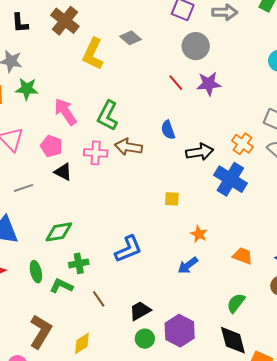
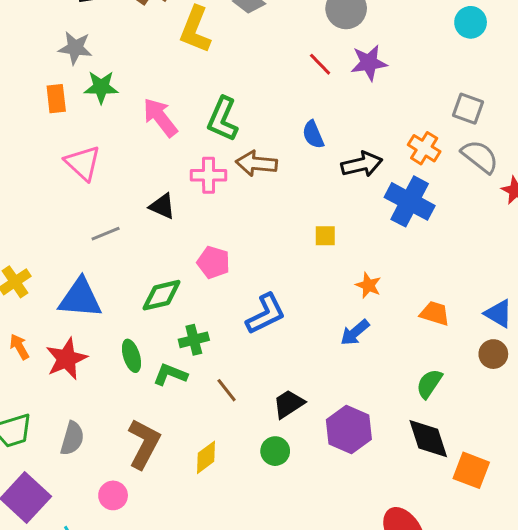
pink pentagon: (51, 146) -> (213, 262), moved
green circle: (145, 339) -> (275, 451), moved

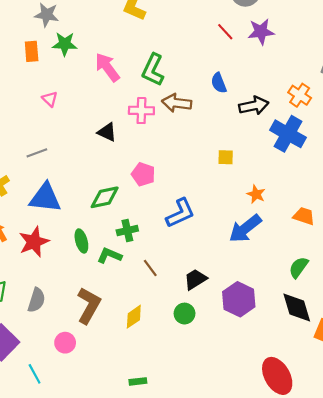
pink triangle: (83, 163) -> (50, 99), size x0.6
gray line: (106, 234) -> (37, 153), moved
blue arrow: (355, 333) -> (245, 229), size x1.5

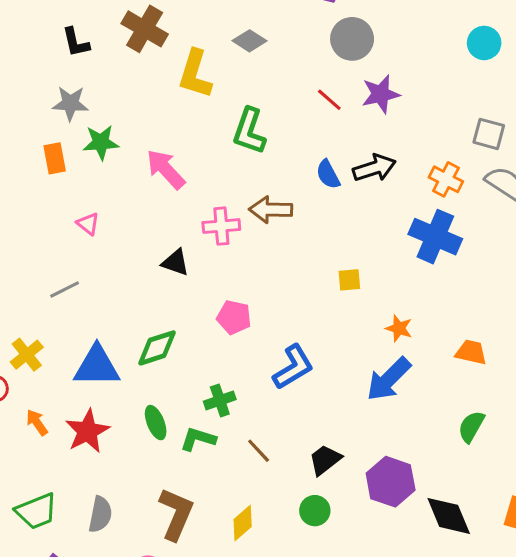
green L-shape: (153, 70) -> (249, 131), moved
black arrow: (254, 106) -> (374, 168), moved
gray line: (37, 153) -> (65, 290), moved
green diamond: (105, 197) -> (157, 348), moved
black diamond: (297, 308) -> (449, 516), moved

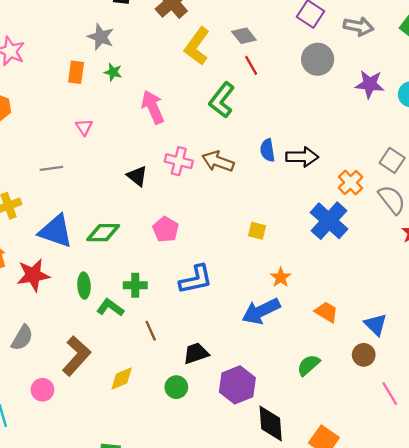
purple star: (381, 94) -> (370, 84), moved
red line: (329, 100) -> (251, 65), moved
green star: (101, 142) -> (113, 72), size x0.7

